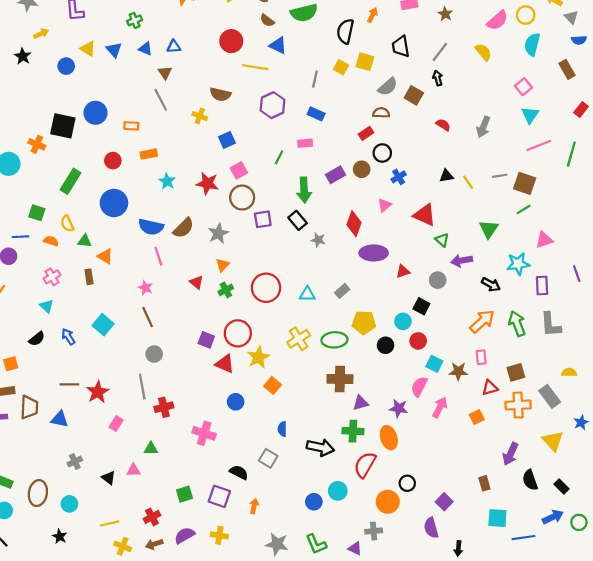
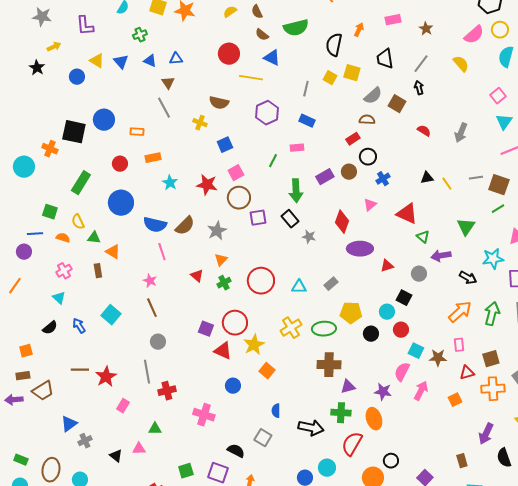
green arrow: (517, 324) -> (492, 314), turned 35
brown trapezoid: (29, 407) -> (43, 391), turned 55
blue triangle: (60, 419) -> (69, 424), moved, turned -48

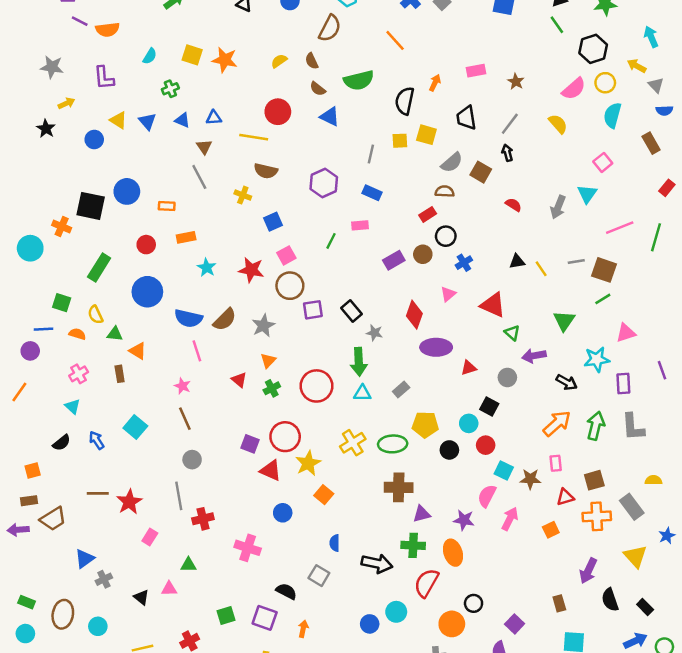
yellow line: (251, 78) -> (254, 137), moved
yellow square: (330, 78) -> (400, 141), turned -32
cyan triangle: (504, 122) -> (587, 194), moved
green arrow: (296, 191) -> (359, 362), moved

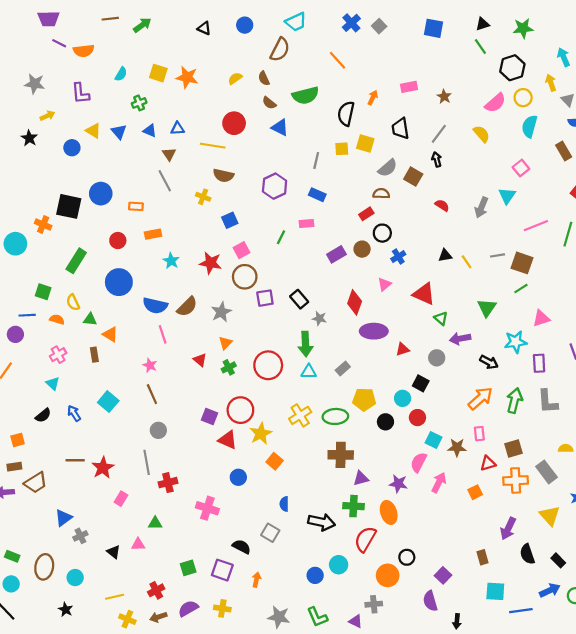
yellow arrow: (637, 66) -> (551, 83), turned 42

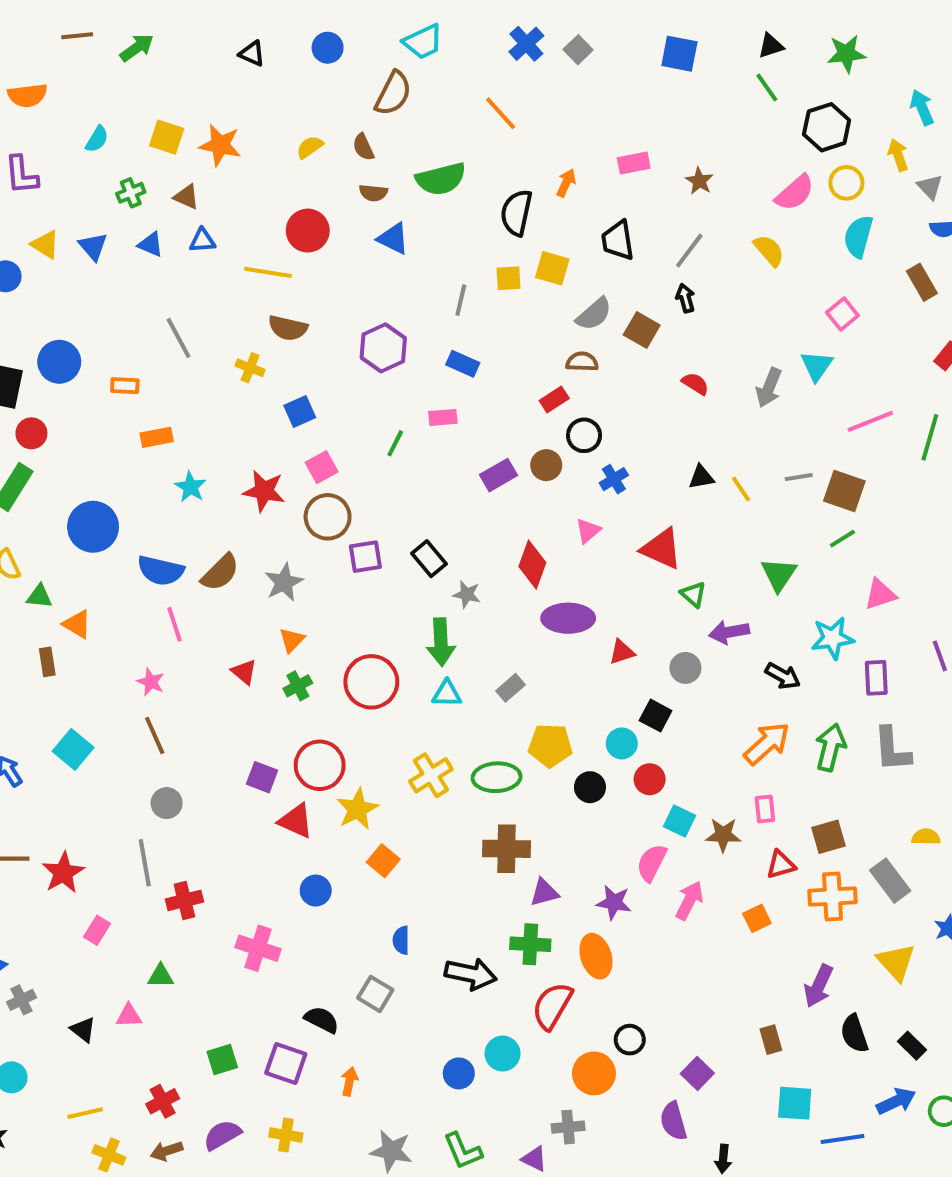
brown semicircle: (269, 103) -> (373, 193), turned -32
brown triangle: (169, 154) -> (186, 197), moved, turned -32
red circle: (118, 241) -> (31, 433), moved

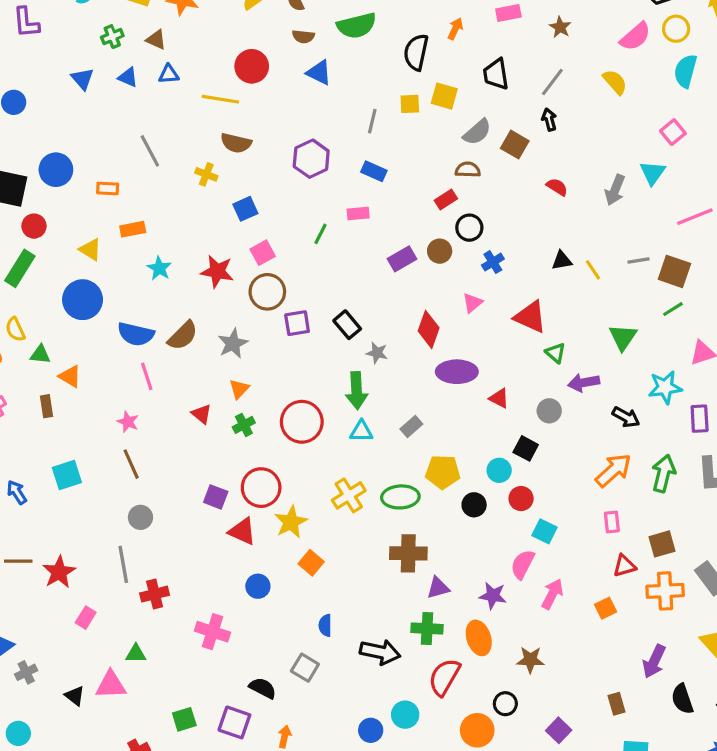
yellow triangle: (45, 244) -> (90, 250), moved
red triangle: (622, 652) -> (499, 398), turned 45
cyan square: (73, 749) -> (67, 475), turned 32
brown star: (723, 835) -> (530, 660), moved
pink triangle: (129, 1016) -> (111, 685), size x1.5

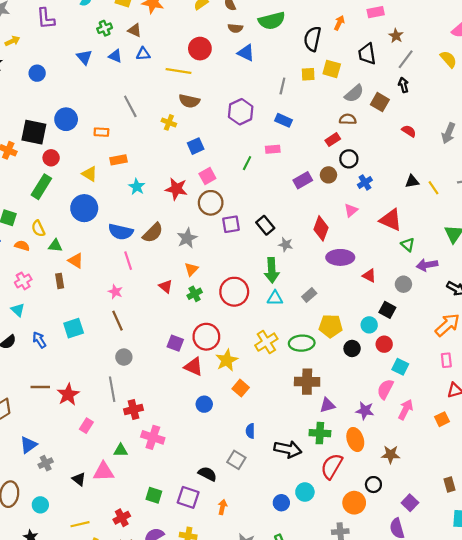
brown star: (560, 27) -> (396, 36), moved
pink cross: (213, 632) -> (153, 437), moved
green square: (184, 719) -> (154, 495), turned 35

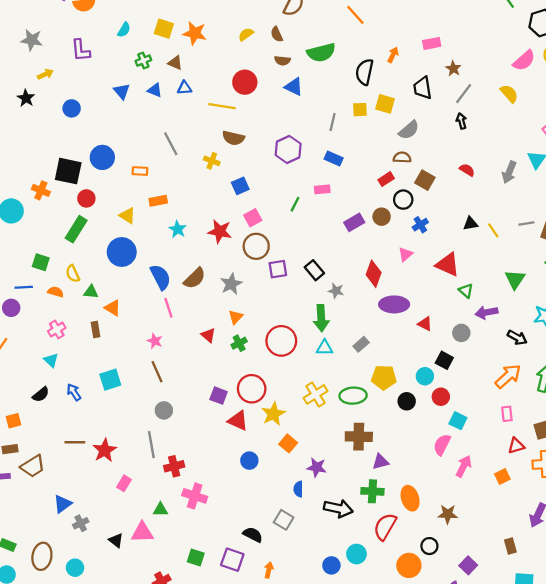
brown square: (380, 102) -> (425, 180), moved
blue semicircle: (121, 232) -> (160, 277), turned -130
purple star: (365, 411) -> (317, 467), moved

